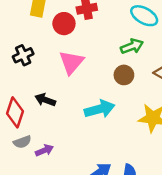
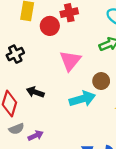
pink triangle: (71, 62) -> (70, 61), moved
brown circle: (124, 75) -> (101, 81), moved

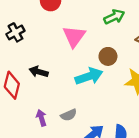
gray semicircle: (16, 129) -> (69, 115), moved
purple arrow: (36, 136) -> (41, 118), turned -80

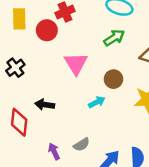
cyan arrow: (89, 76) -> (97, 102), size x0.6

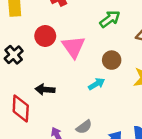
red circle: (47, 30) -> (45, 36), moved

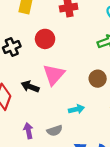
pink triangle: (73, 47) -> (54, 75), moved
cyan arrow: (97, 84) -> (76, 109), moved

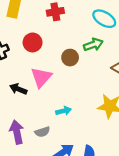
brown circle: (98, 79) -> (70, 58), moved
purple arrow: (28, 131) -> (17, 132), size x1.5

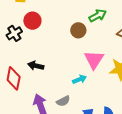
red circle: (33, 42) -> (32, 21), moved
pink triangle: (41, 77) -> (94, 60), moved

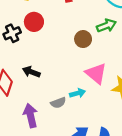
pink triangle: (94, 60) -> (96, 73), turned -30
gray semicircle: (63, 101) -> (58, 103), moved

